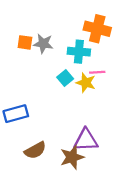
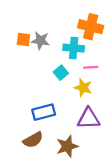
yellow star: (86, 83) -> (83, 88), moved
blue rectangle: (16, 114) -> (44, 112), moved
purple triangle: (86, 140) -> (89, 119), moved

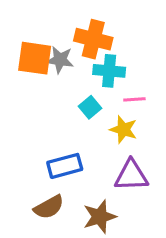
orange cross: (91, 27) -> (93, 39), moved
orange square: (23, 40) -> (35, 58), size x1.6

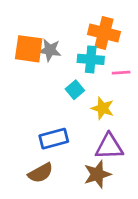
orange cross: (93, 39) -> (104, 33), moved
pink line: (134, 99) -> (121, 73), moved
brown star: (100, 217) -> (97, 174), moved

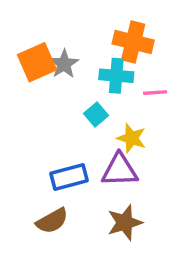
orange square: (29, 49) -> (37, 62), turned -32
gray star: (50, 50) -> (64, 64), turned 30
purple triangle: (109, 147) -> (120, 170), moved

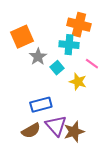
gray star: (64, 64) -> (38, 57), moved
pink line: (155, 93) -> (92, 64), moved, turned 40
purple triangle: (120, 170) -> (56, 126), moved, turned 50

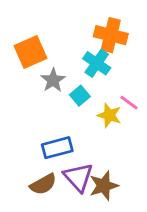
cyan cross: (69, 45) -> (97, 63), turned 30
pink line: (92, 64) -> (129, 103), moved

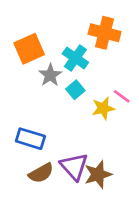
cyan cross: (97, 63) -> (75, 58), moved
yellow star: (109, 115) -> (103, 108), turned -30
blue rectangle: (57, 148) -> (30, 139), moved, turned 32

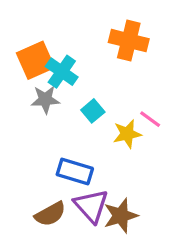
cyan cross: (75, 58) -> (62, 72), moved
gray star: (50, 75) -> (45, 99), moved, turned 30
blue rectangle: (30, 139) -> (75, 171), moved

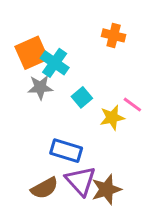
orange cross: (129, 41) -> (114, 35), size x0.7

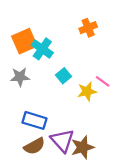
orange cross: (114, 35) -> (88, 28), turned -36
gray star: (40, 87) -> (20, 77), moved
blue rectangle: (66, 151) -> (34, 120), moved

